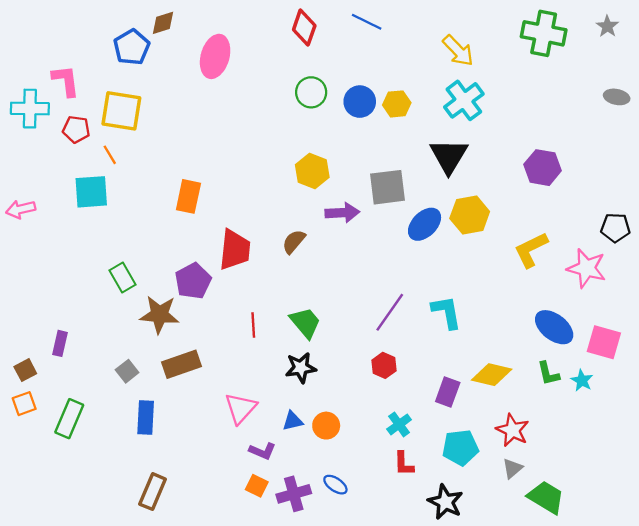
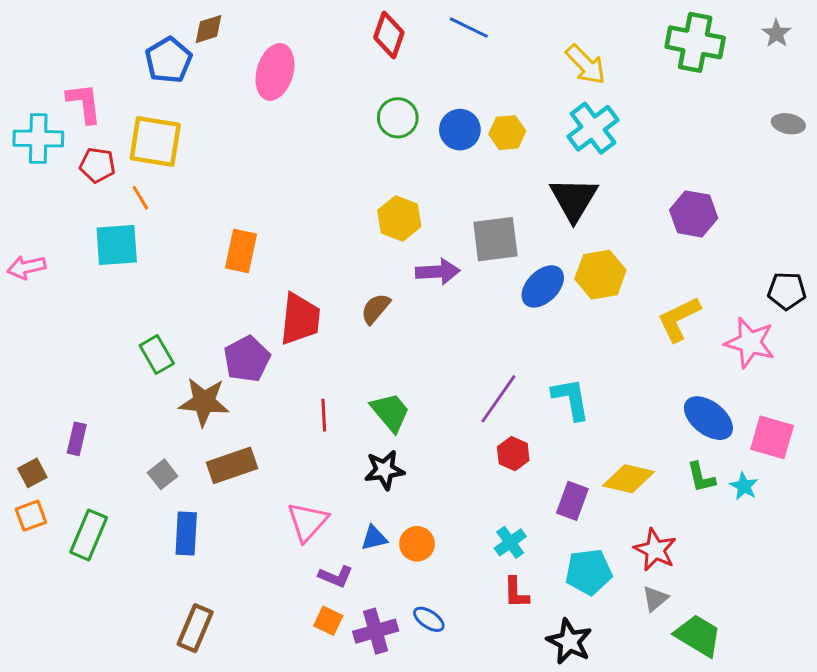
red hexagon: (384, 365) -> (513, 454), moved

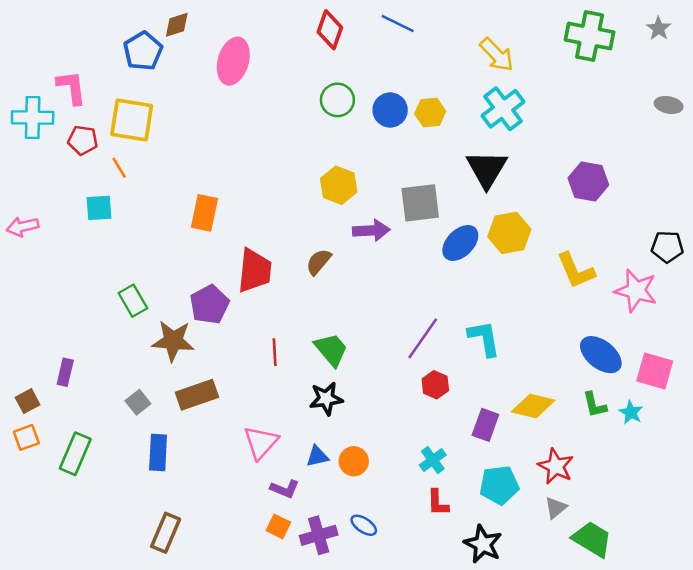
cyan square: (117, 245) -> (99, 208), size x0.7
yellow L-shape: (679, 319) -> (576, 271), turned -87

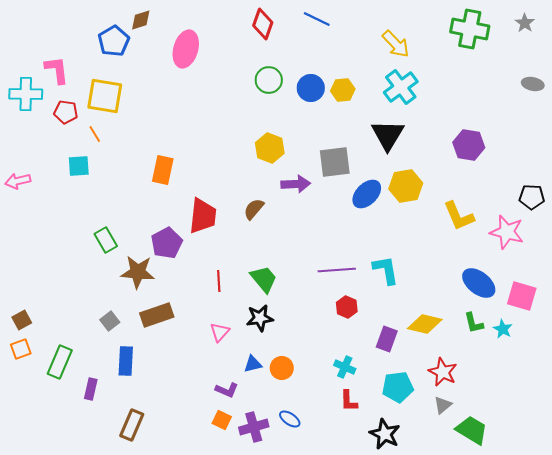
purple line: (423, 338) -> (337, 270), turned 51
purple rectangle: (65, 372) -> (91, 389), moved
pink triangle: (261, 442) -> (220, 332), moved, size x0.7
cyan cross: (433, 460) -> (345, 367), turned -30

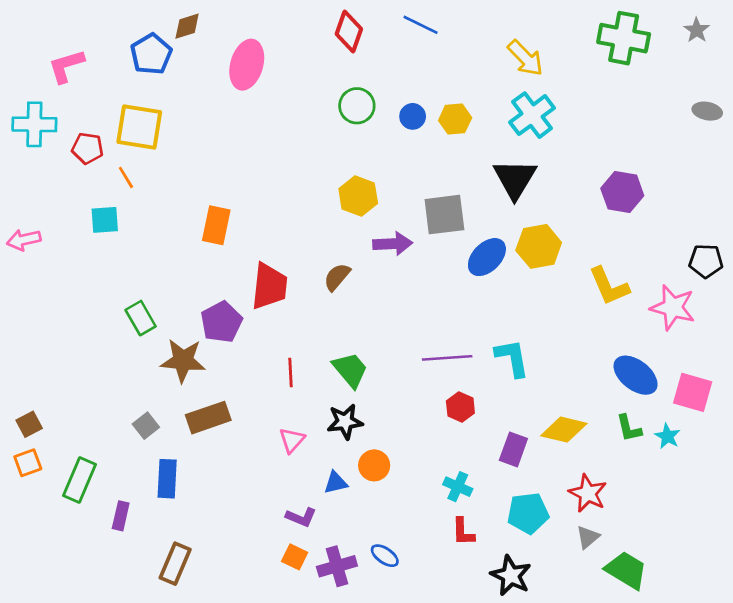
pink L-shape: (57, 70) -> (66, 66), moved, turned -100
blue circle: (311, 88) -> (413, 116), size x0.7
orange circle: (282, 368) -> (374, 465), moved

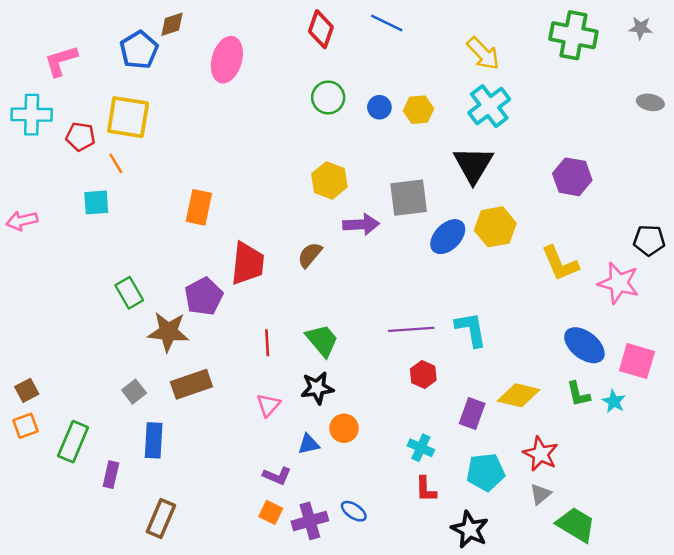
gray star: (697, 30) -> (641, 28), turned -30

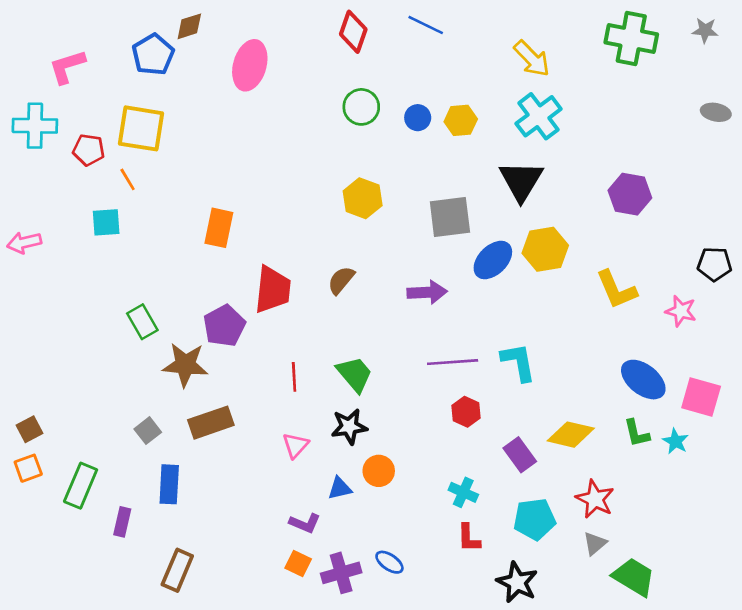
purple arrow: (361, 224) -> (427, 292), moved
pink star: (619, 283) -> (681, 311), size x0.7
purple rectangle: (472, 414) -> (520, 455), turned -56

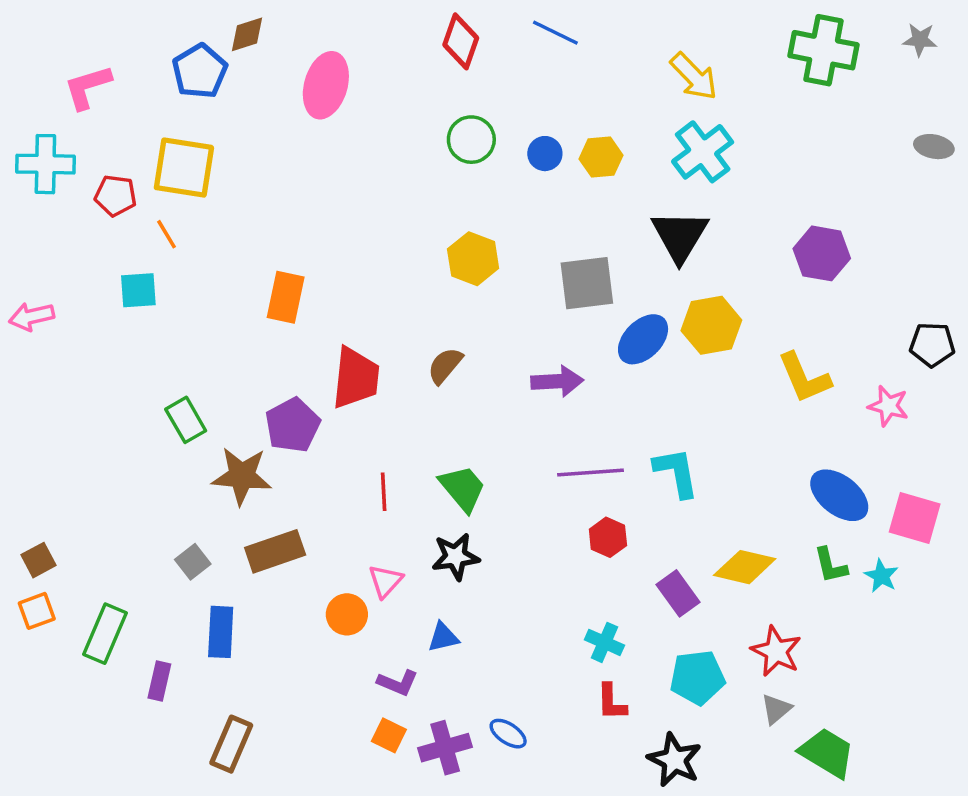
orange circle: (379, 471) -> (347, 614), moved

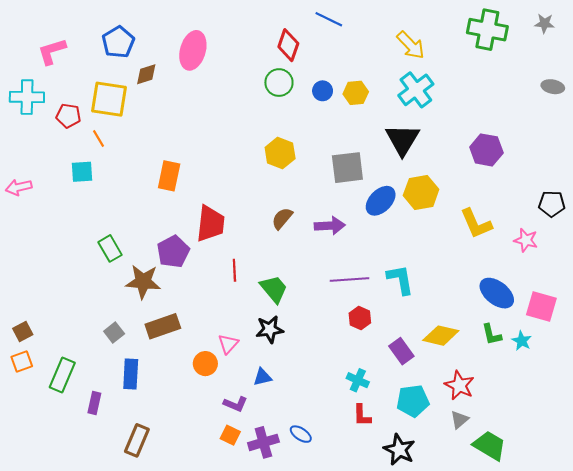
brown diamond: (247, 34) -> (146, 74), moved
red diamond: (461, 41) -> (288, 45), moved
brown semicircle: (445, 366) -> (282, 218), moved
red line: (384, 492) -> (234, 270), moved

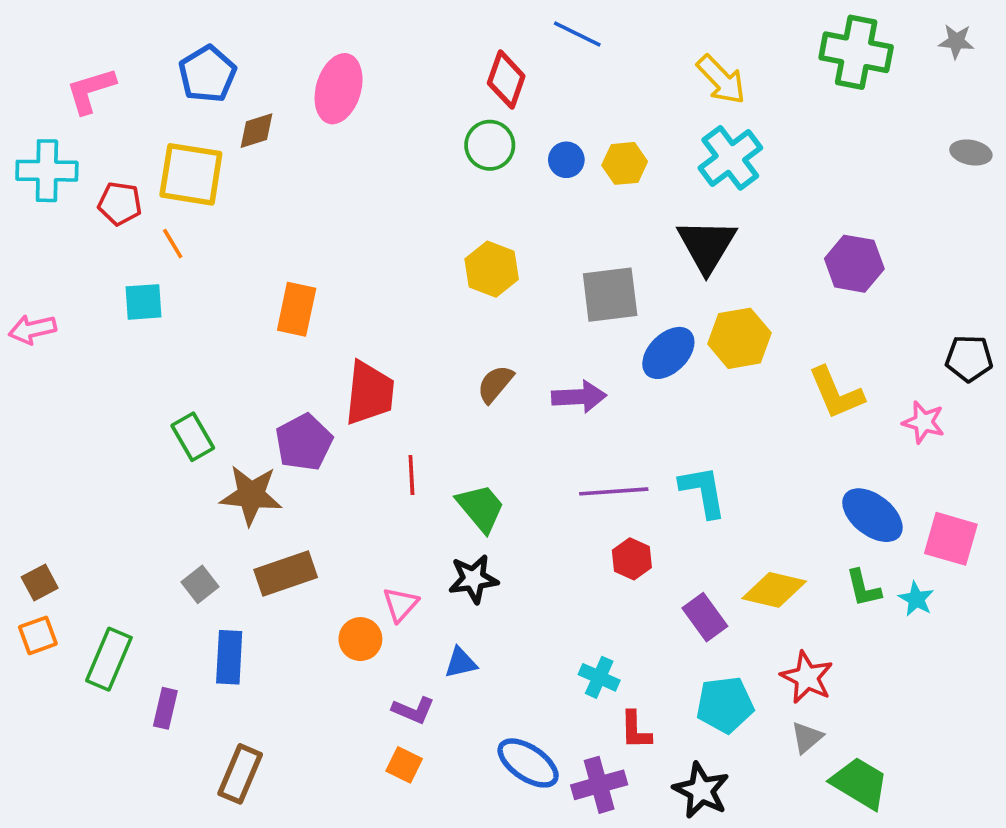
cyan cross: (358, 380) -> (599, 677), moved
blue ellipse: (301, 434) -> (528, 763), size x1.6
purple cross: (263, 442) -> (599, 785), moved

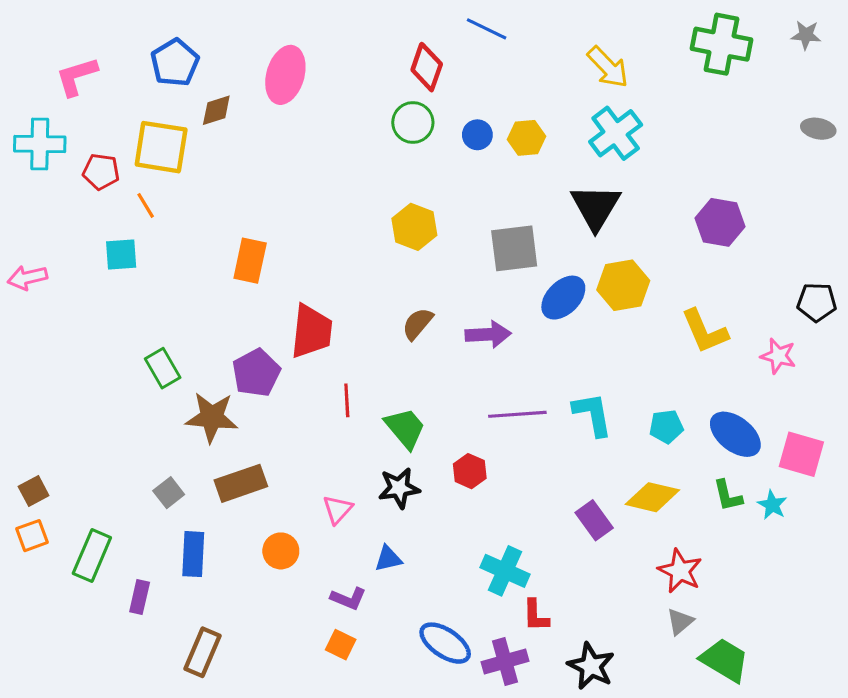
red hexagon: (632, 559) -> (470, 471), moved
orange circle: (360, 639) -> (281, 551), moved
cyan cross: (599, 677) -> (505, 571), size x1.4
cyan pentagon: (725, 705) -> (666, 427), moved, size x0.7

